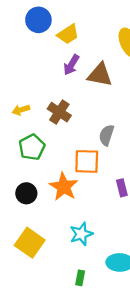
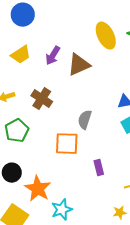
yellow trapezoid: (68, 34) -> (21, 55), moved
brown triangle: (100, 75) -> (79, 65), turned -35
orange star: (64, 187) -> (38, 189), moved

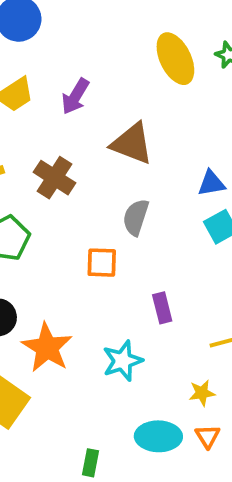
brown triangle: (79, 65) -> (132, 144), moved, turned 45
orange square: (67, 144) -> (102, 263), size x0.7
cyan star: (62, 210) -> (123, 361), moved

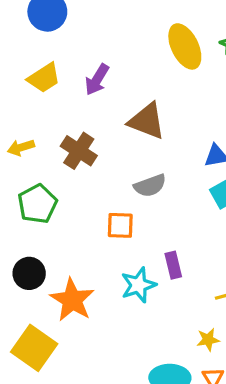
gray semicircle: (136, 217) -> (150, 186), turned -128
cyan star: (123, 361) -> (138, 285), moved

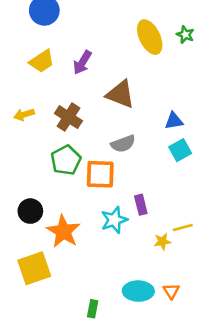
green pentagon: (37, 204) -> (66, 160), moved
orange square: (120, 225) -> (100, 174), size x1.4
yellow star: (208, 340) -> (162, 242), moved
yellow square: (34, 348) -> (34, 268), turned 36

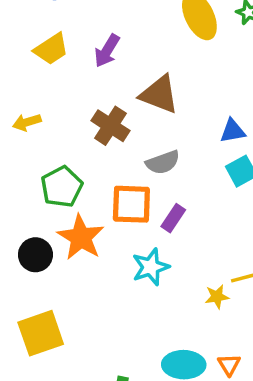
brown cross: (68, 117) -> (110, 126), moved
green pentagon: (66, 160) -> (62, 187), moved
purple rectangle: (141, 205) -> (173, 218), moved, turned 48
orange star: (63, 231) -> (81, 237), moved

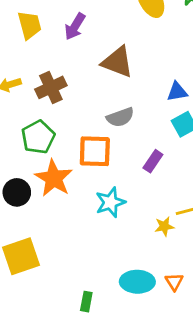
yellow trapezoid: (51, 49) -> (30, 25), turned -72
brown cross: (110, 126) -> (51, 87), moved, turned 32
purple rectangle: (173, 218) -> (153, 161), moved

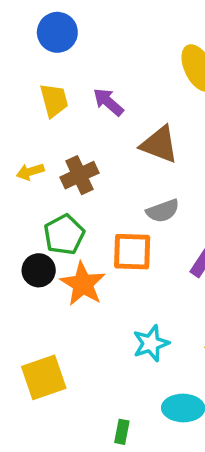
purple arrow: (75, 27) -> (108, 102), turned 100
black circle: (17, 192) -> (39, 270), moved
cyan star: (110, 202) -> (151, 343), moved

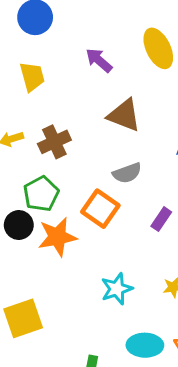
purple arrow: (108, 102) -> (99, 60), moved
orange square: (132, 252) -> (100, 209), turned 33
orange star: (83, 284) -> (57, 237), turned 30

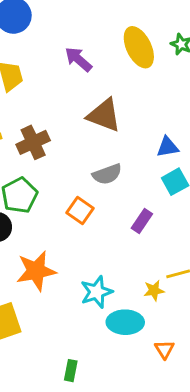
orange square: (100, 209) -> (80, 210), size x0.7
orange star: (57, 237) -> (36, 271), moved
cyan ellipse: (145, 345) -> (125, 322), moved

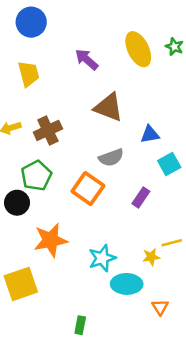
blue triangle: (168, 147) -> (150, 134), moved
orange square: (80, 210) -> (88, 189), size x1.4

